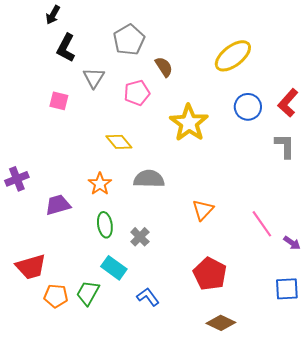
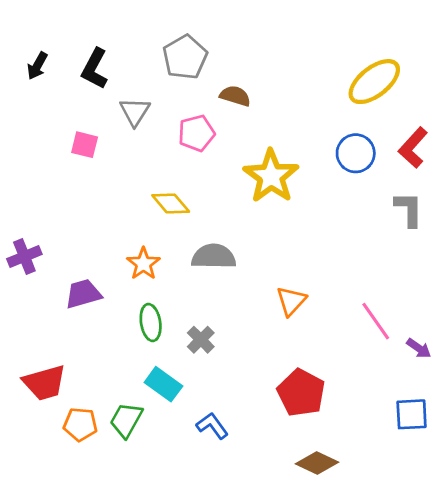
black arrow: (53, 15) -> (37, 66), moved
yellow ellipse: (233, 56) -> (374, 82), moved
brown semicircle: (164, 67) -> (235, 96), turned -40

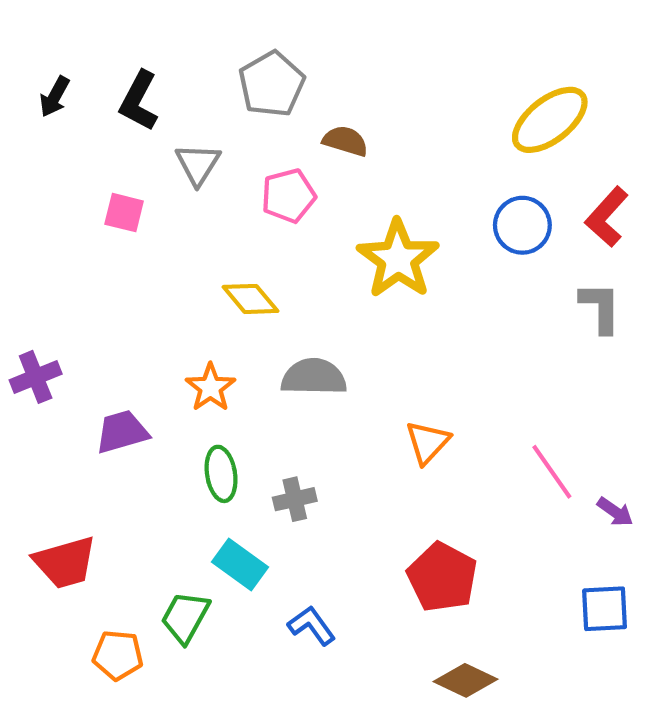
gray cross: (201, 340) -> (295, 499), turned 32
orange pentagon: (80, 424) -> (118, 655), moved

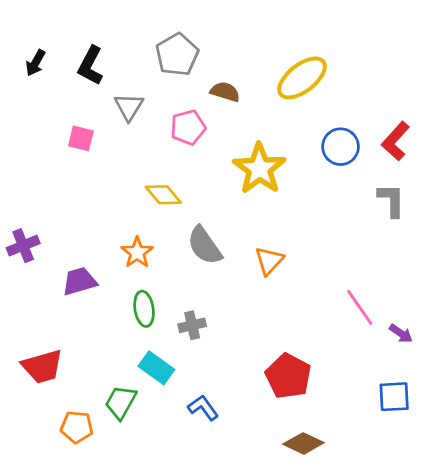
yellow ellipse: (550, 120) -> (302, 78), moved
gray semicircle: (314, 377) -> (204, 246), turned -126
orange triangle: (428, 442) -> (269, 261), moved

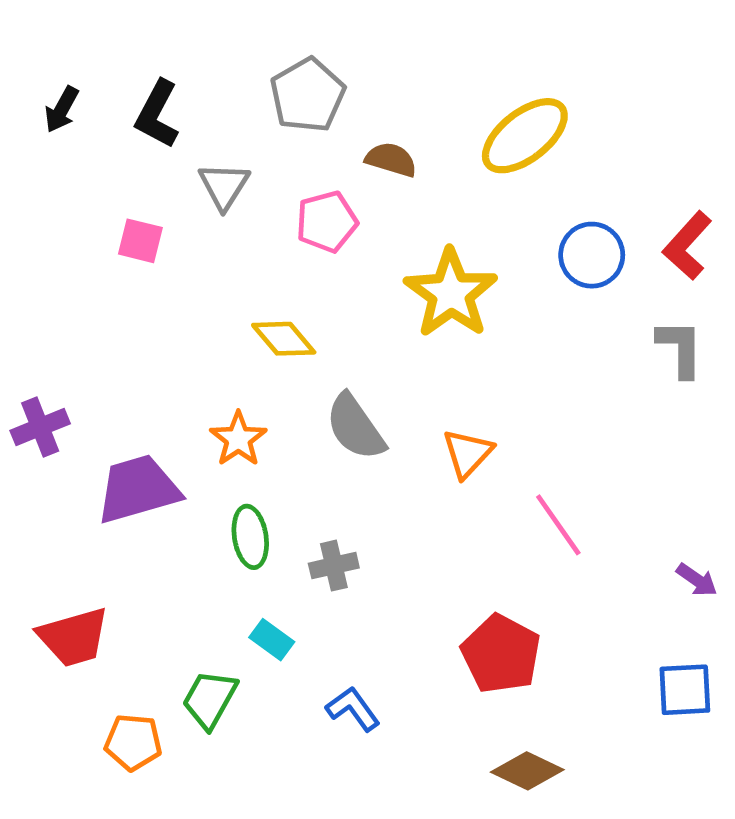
purple trapezoid: (79, 281) -> (138, 489), size x1.4
pink line: (360, 307) -> (558, 525), moved
cyan rectangle: (156, 368) -> (272, 640), size x0.7

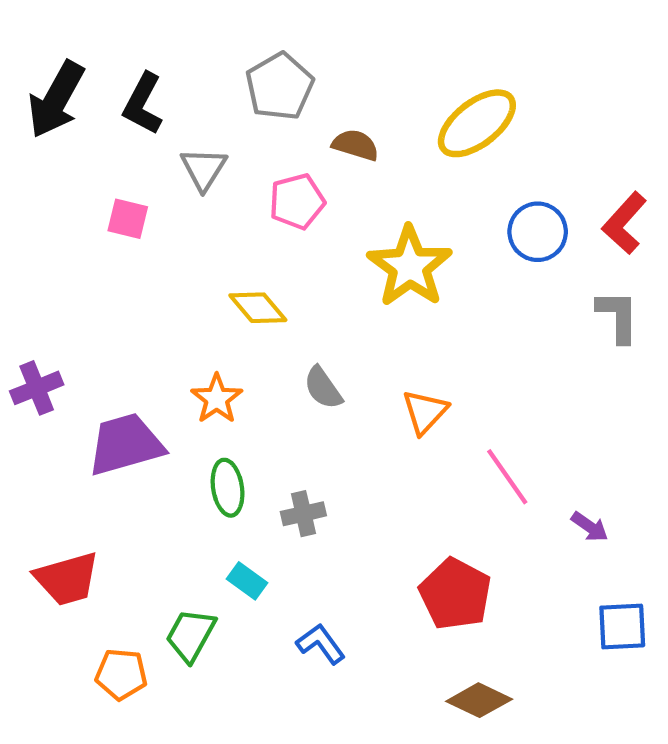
black arrow: (62, 109) -> (56, 99), size x1.8
gray semicircle: (355, 427) -> (323, 388), size x0.7
purple arrow: (697, 580) -> (590, 527), moved

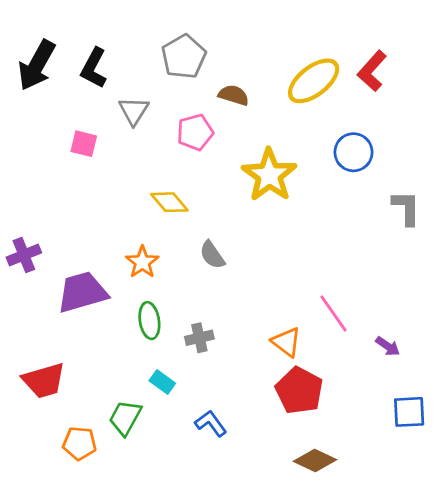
red L-shape: (624, 223) -> (372, 71), moved
orange triangle: (425, 412) -> (286, 342), moved, turned -36

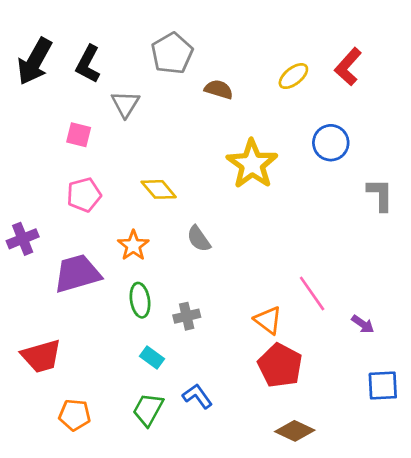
yellow ellipse: (314, 81) -> (293, 76), size x0.6
pink pentagon: (195, 132) -> (84, 195), moved
green trapezoid: (125, 418) -> (148, 410), moved

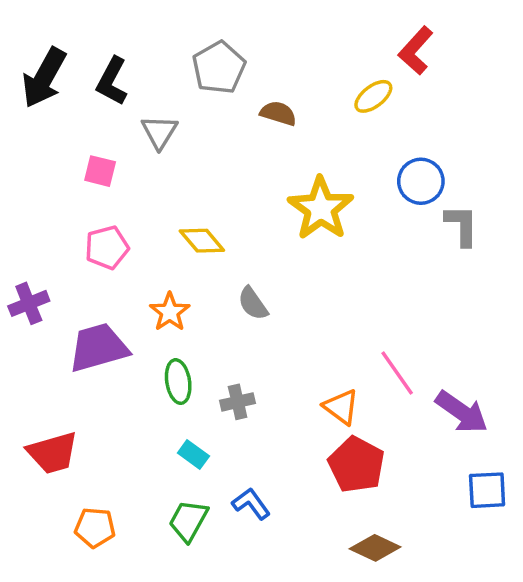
red L-shape: (348, 67) -> (416, 51), moved
gray L-shape: (380, 195) -> (462, 225), moved
purple arrow: (363, 324) -> (462, 412), size x1.8

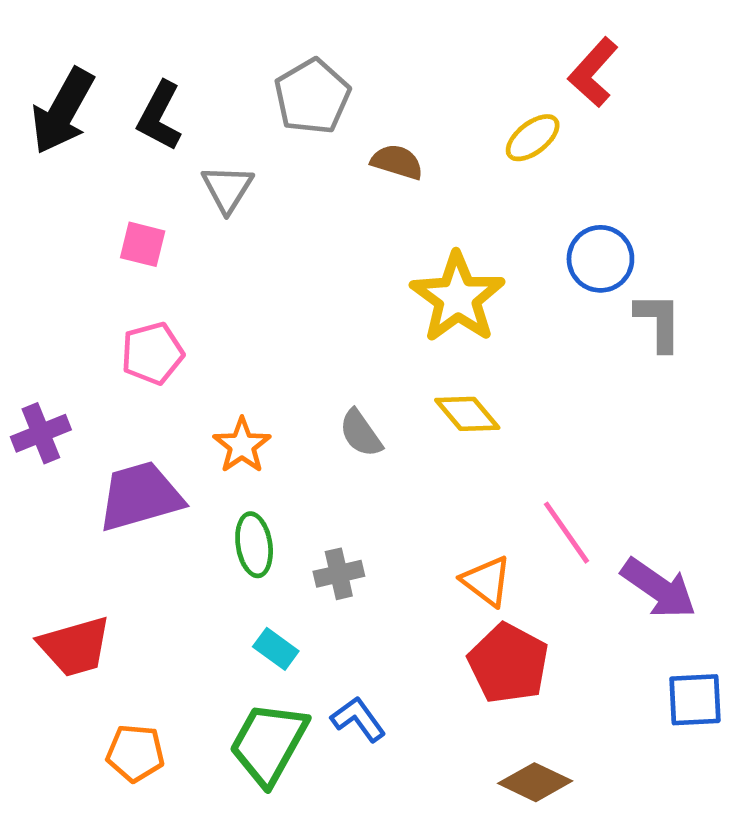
yellow diamond: (202, 241) -> (467, 414), moved
green trapezoid: (188, 521) -> (269, 743), size x1.4

